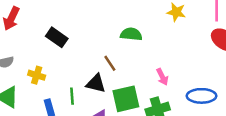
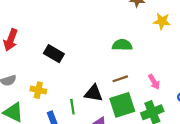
brown line: (110, 63) -> (120, 79), moved, turned -70

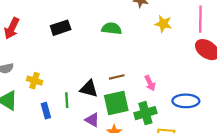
green semicircle: (122, 45) -> (112, 29), moved
black rectangle: (54, 54) -> (61, 28), moved, turned -54

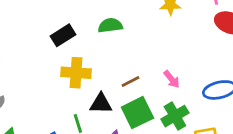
black rectangle: (61, 28) -> (63, 35), moved
yellow cross: (35, 81) -> (76, 73), moved, size x1.5

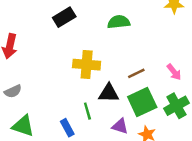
black rectangle: (63, 35) -> (64, 17), moved

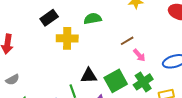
yellow cross: (87, 65) -> (67, 38), moved
brown line: (136, 73) -> (127, 41), moved

